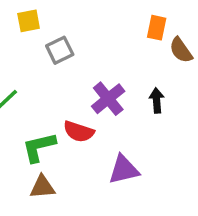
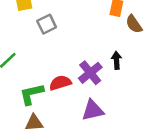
purple cross: (108, 99) -> (90, 73), moved
red semicircle: (79, 132) -> (60, 83), turned 145

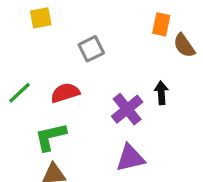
gray square: (47, 24) -> (91, 49), moved
red semicircle: (60, 83) -> (65, 93), moved

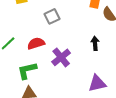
purple cross: (127, 109) -> (61, 57), moved
purple triangle: (130, 158) -> (97, 83), moved

